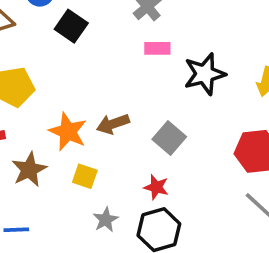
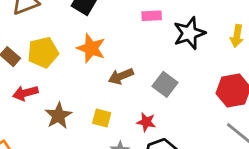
orange star: (68, 132) -> (91, 48), moved
red star: (156, 187) -> (146, 122), moved

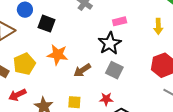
pink rectangle: (152, 16) -> (120, 21), moved
black star: (189, 33) -> (110, 43), moved

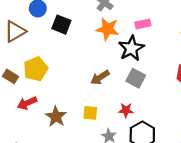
orange star: (58, 55) -> (107, 29), moved

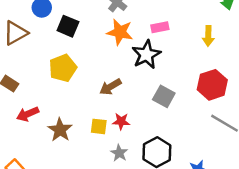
yellow pentagon: (36, 69) -> (63, 68), moved
gray square: (136, 78) -> (164, 96), moved
red star: (126, 110) -> (121, 121), moved

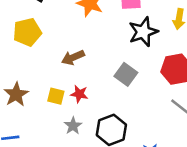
black star: (146, 55) -> (143, 32), moved

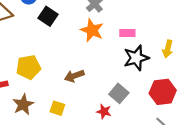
yellow pentagon: (27, 32) -> (28, 67), moved
red star: (79, 94) -> (104, 111), moved

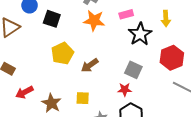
yellow pentagon: (28, 67) -> (62, 53), moved

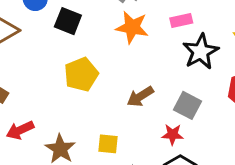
brown arrow: (90, 65) -> (140, 96), moved

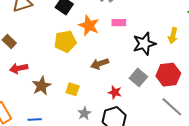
pink rectangle: (181, 20) -> (119, 23), moved
orange star: (132, 27) -> (89, 26), moved
gray square: (188, 105) -> (138, 77), moved

